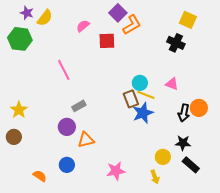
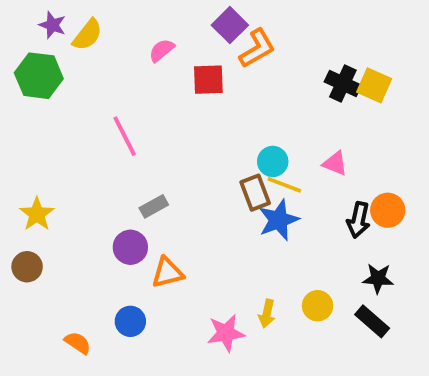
yellow square: (188, 20) -> (374, 85), moved
black star: (183, 143) -> (378, 278), moved
yellow arrow: (155, 177) -> (267, 314), moved, turned 32

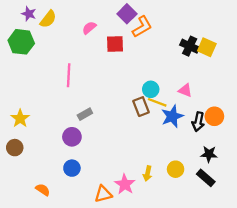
pink line: (125, 136) -> (69, 75), turned 30
blue star: (279, 220) -> (172, 116), moved
orange triangle: (167, 273) -> (103, 194), moved
blue circle: (130, 321) -> (72, 168), moved
pink star: (226, 333) -> (125, 184), turned -30

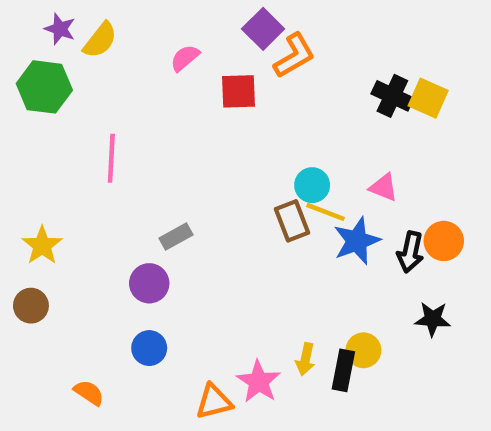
pink line: (69, 75) -> (111, 158), moved
black rectangle: (206, 178) -> (343, 370), moved, turned 60

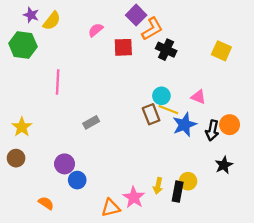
black cross: (392, 96) -> (166, 50), moved
purple circle: (149, 283) -> (65, 164), moved
black star: (433, 319) -> (224, 165), turned -30

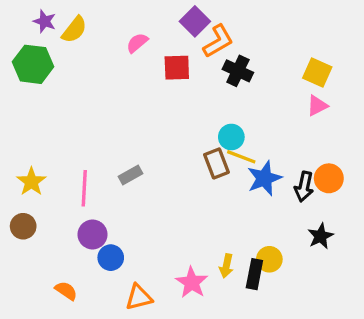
pink line: (58, 82) -> (84, 188), moved
pink triangle: (198, 97) -> (317, 106), moved, turned -49
orange triangle: (111, 208) -> (139, 297), moved

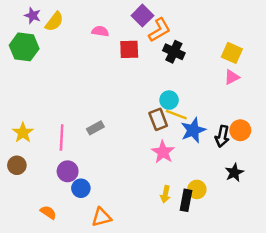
pink semicircle: (137, 43) -> (100, 31), turned 49
pink star: (192, 282) -> (163, 152), moved

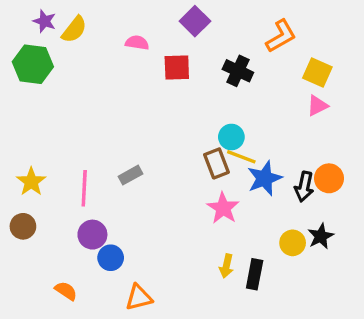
orange L-shape: (159, 30) -> (281, 36), moved
yellow circle: (197, 189) -> (293, 243), moved

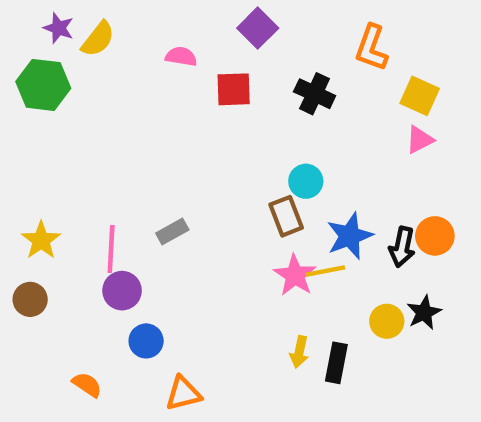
orange L-shape: (281, 36) -> (371, 48), turned 140
yellow line: (241, 157) -> (326, 271), moved, turned -32
purple circle: (92, 235) -> (122, 291), moved

